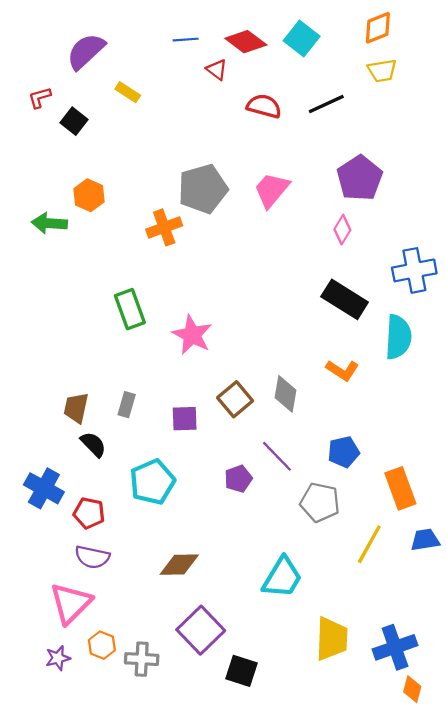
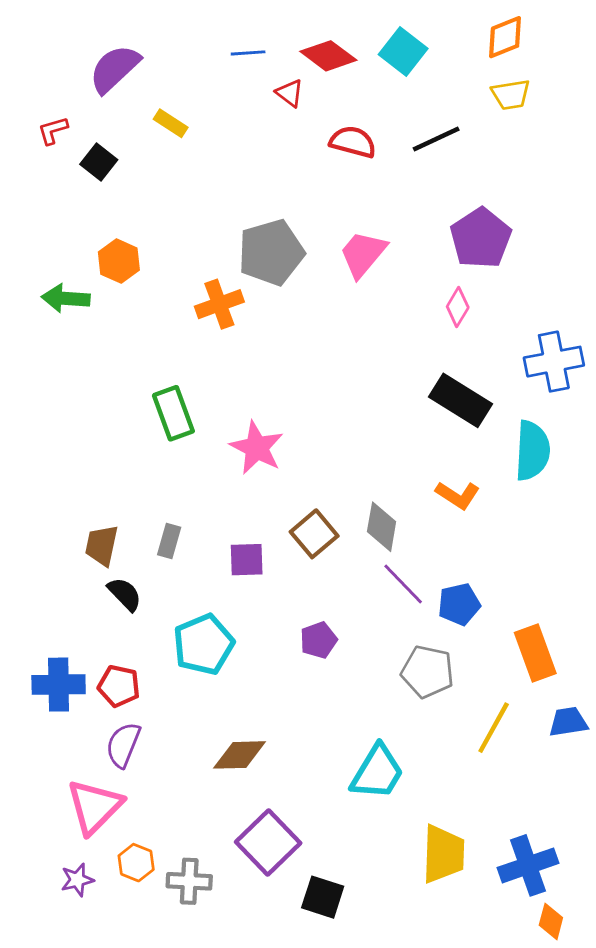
purple line: (277, 456) -> (403, 584), moved
blue cross: (44, 488) -> (59, 685), moved, turned -30
purple semicircle: (92, 557) -> (123, 745), turned 100

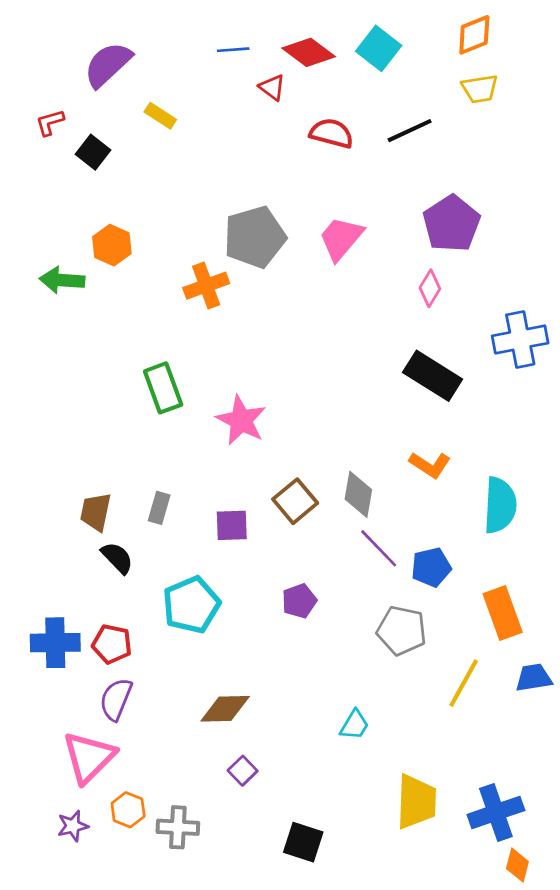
cyan semicircle: (532, 451) -> (500, 505), moved
cyan trapezoid: (377, 772) -> (354, 725), size x0.6
purple square: (268, 842) -> (243, 771), moved, size x0.5

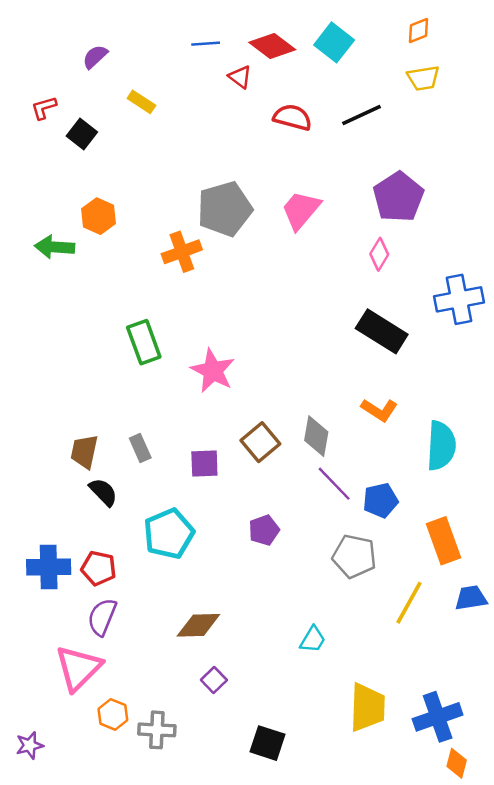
orange diamond: (474, 35) -> (419, 31), size x0.7
purple semicircle: (108, 65) -> (95, 57), size x0.6
gray rectangle: (159, 508) -> (140, 448), turned -40
purple star: (73, 826) -> (30, 745), moved

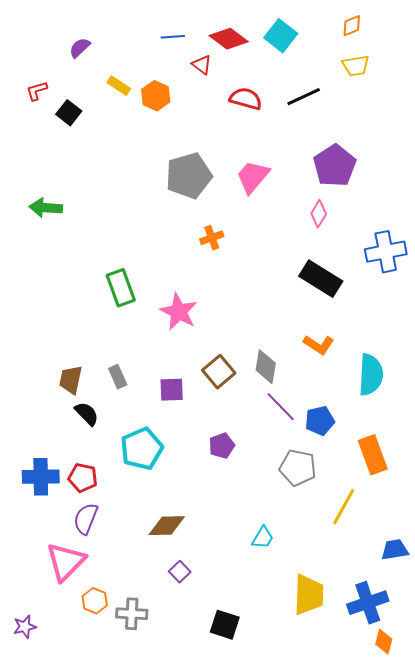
orange hexagon: (99, 216) -> (156, 96), moved
orange cross: (182, 252) -> (212, 238), moved, size x0.7
blue trapezoid: (471, 598) -> (395, 550), moved

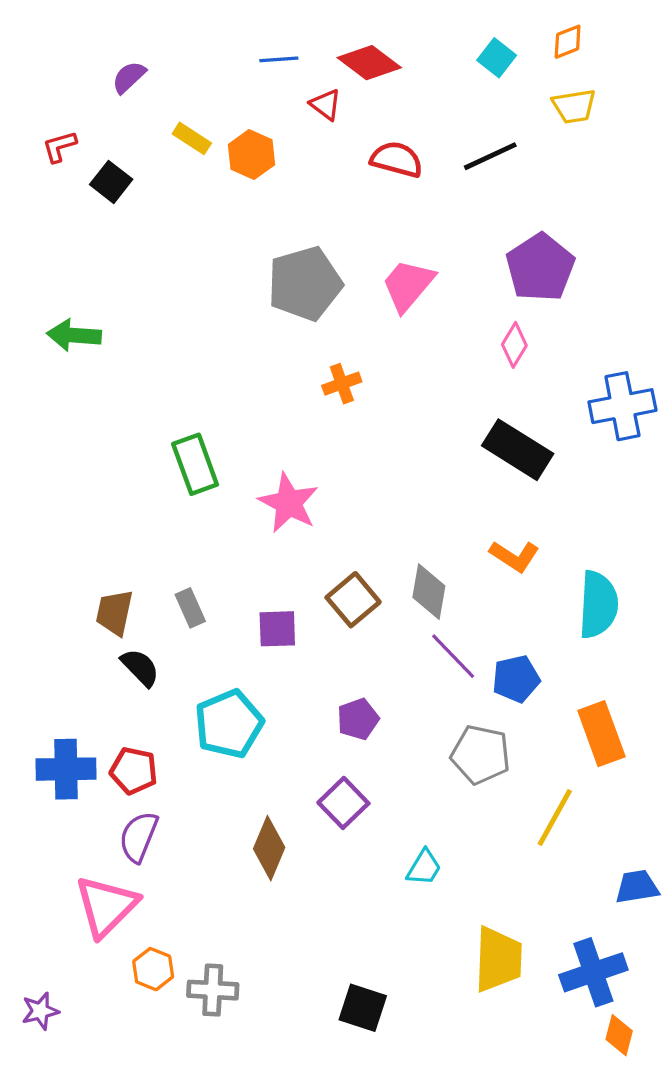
cyan square: (281, 36) -> (497, 58), moved, size x0.7
brown diamond: (167, 526) -> (269, 848), turned -66
purple square: (180, 572) -> (343, 803), moved, size x1.4

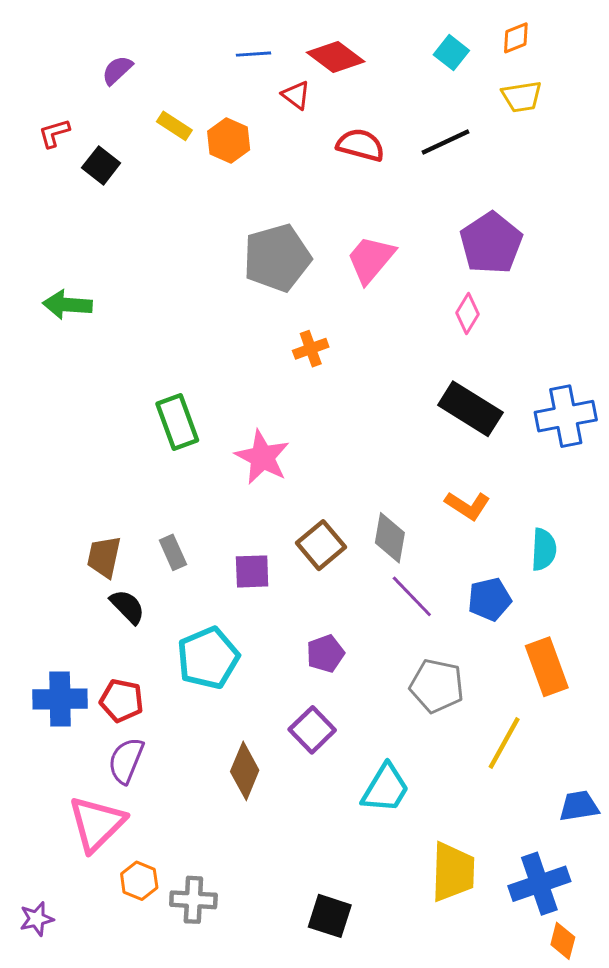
blue cross: (622, 406) -> (566, 416), moved
cyan semicircle: (598, 605) -> (544, 549), size x0.7
blue pentagon: (516, 679) -> (490, 599), moved
cyan trapezoid: (424, 867) -> (385, 788), size x1.5

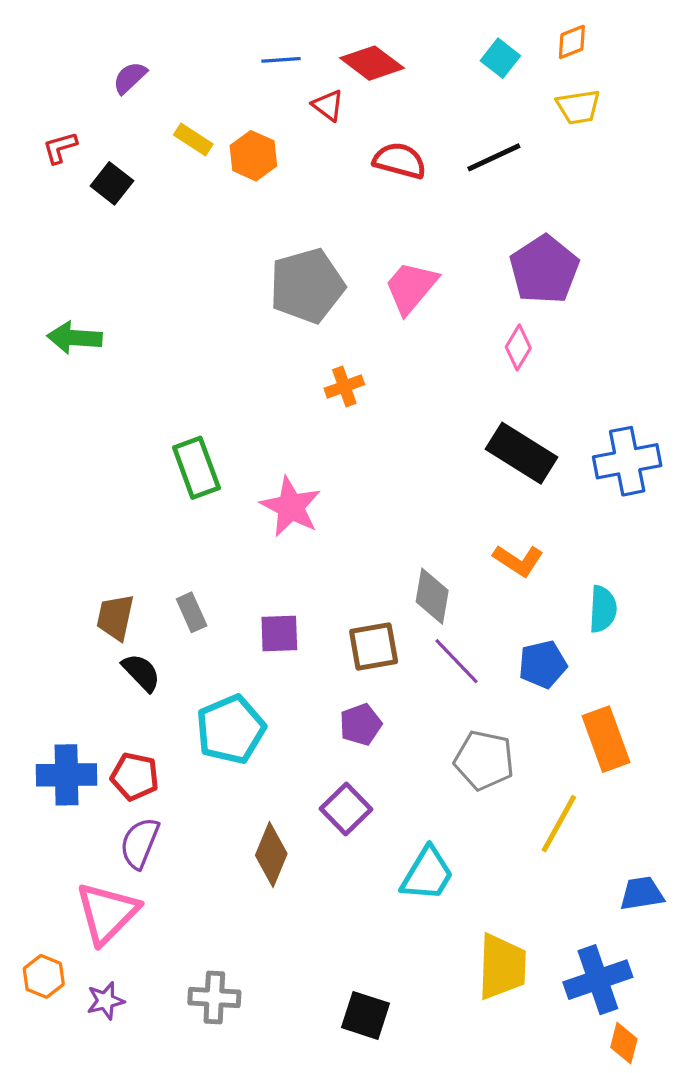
brown square: (321, 545) -> (374, 646), moved, turned 30
orange hexagon: (139, 881) -> (44, 976), moved
purple star: (37, 919) -> (105, 1001), moved

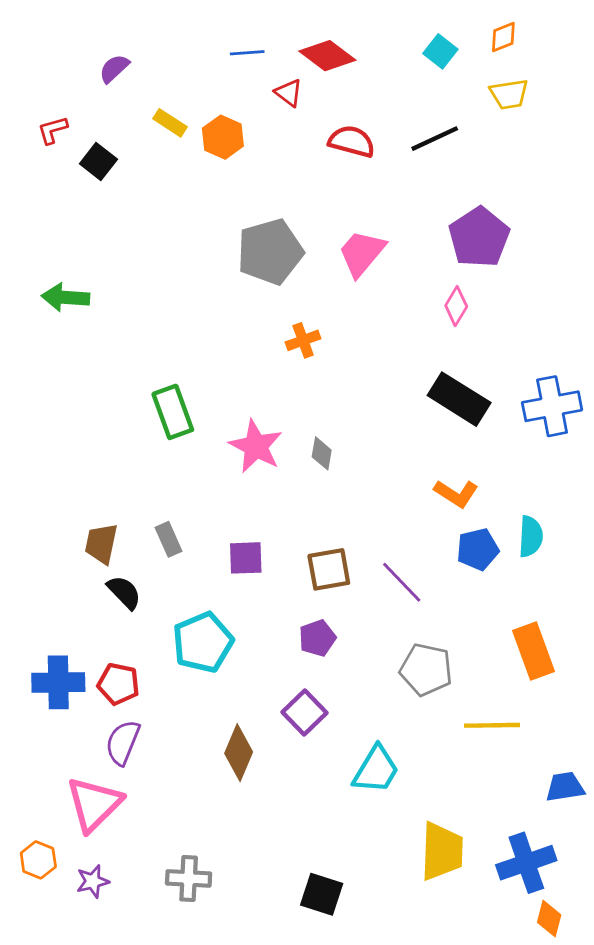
gray diamond: (432, 596) -> (322, 453), moved, size x0.7
blue pentagon: (543, 664) -> (478, 549), moved
yellow line: (559, 824) -> (492, 725), turned 60

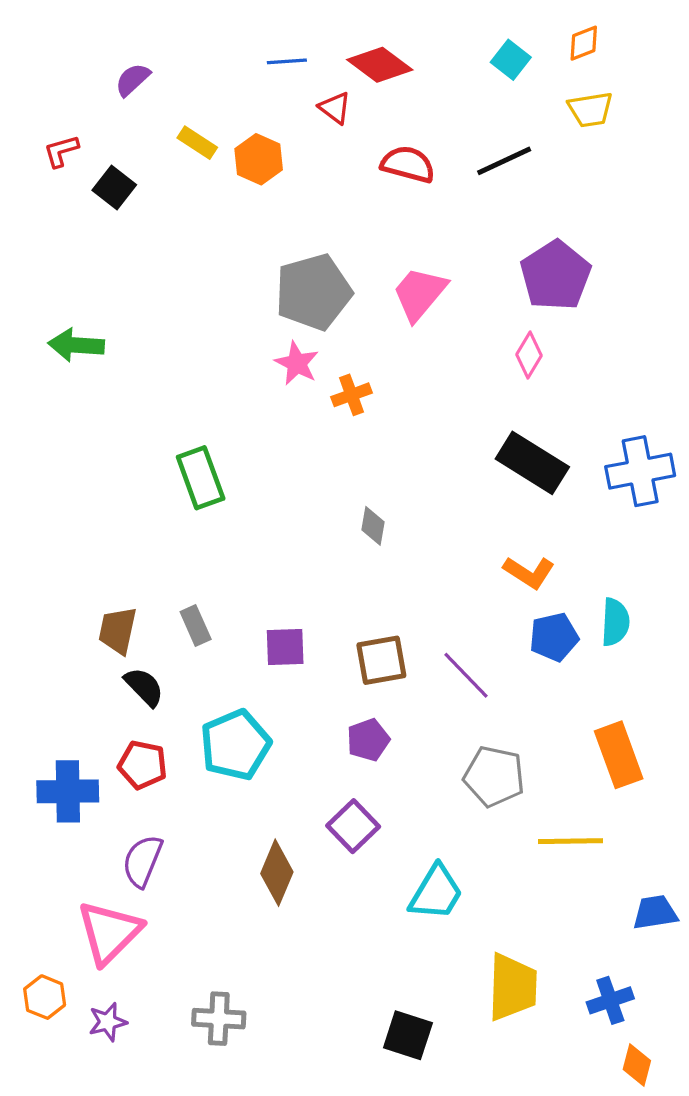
pink star: (256, 446) -> (297, 363), moved, size x0.7
red pentagon: (118, 684) -> (142, 765), moved
blue cross: (526, 863) -> (610, 1000), size x0.7
black square: (322, 894) -> (408, 1035), moved

